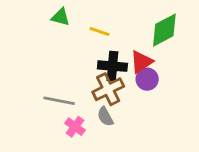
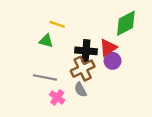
green triangle: (61, 17) -> (46, 41), moved
yellow line: (100, 31) -> (57, 24), moved

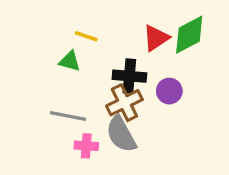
red triangle: (108, 48) -> (156, 38), moved
gray semicircle: (80, 90) -> (121, 134), size x1.6
pink cross: (57, 97) -> (86, 146), turned -32

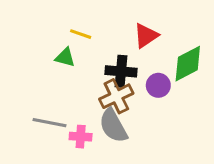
green diamond: (189, 35) -> (188, 64), moved
gray line: (68, 116) -> (49, 123), moved

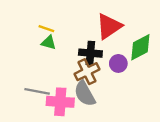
yellow line: (81, 34) -> (46, 29), moved
red triangle: (146, 36) -> (109, 26), size x1.4
pink cross: (81, 137) -> (60, 102), size x1.6

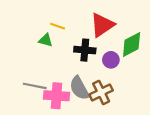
yellow line: (46, 29) -> (58, 26), moved
brown cross: (87, 72) -> (101, 92), moved

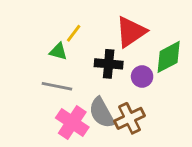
yellow line: (58, 26) -> (74, 33), turned -72
gray line: (35, 86) -> (57, 86), moved
pink cross: (57, 96) -> (72, 123), turned 30

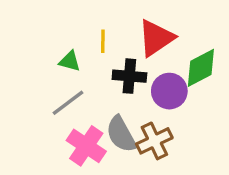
yellow line: (74, 33) -> (103, 41), moved, turned -36
purple circle: (142, 76) -> (169, 91), size x1.4
gray line: (57, 86) -> (68, 103), turned -48

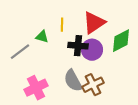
purple circle: (169, 91) -> (92, 50), moved
gray line: (68, 103) -> (20, 52), moved
pink cross: (86, 146) -> (36, 88), moved, turned 30

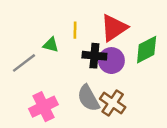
brown cross: (93, 85) -> (113, 103), turned -30

